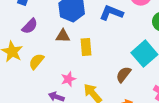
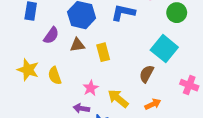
purple semicircle: (30, 26) -> (51, 35), moved
yellow semicircle: (36, 61) -> (55, 76), turned -49

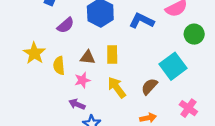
brown triangle: (77, 45) -> (88, 57), moved
pink star: (91, 88) -> (82, 80), moved
yellow arrow: (118, 99) -> (117, 87), moved

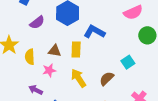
blue L-shape: (142, 21) -> (94, 32), moved
cyan square: (173, 66) -> (128, 62), size x0.6
purple arrow: (77, 104) -> (36, 90), moved

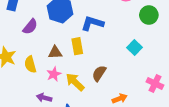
yellow arrow: (78, 78) -> (75, 82), moved
brown semicircle: (107, 79) -> (99, 73), moved

